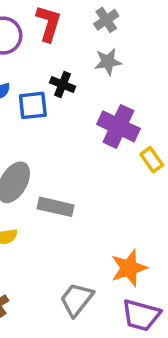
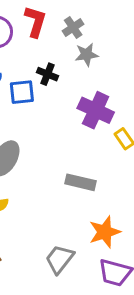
gray cross: (106, 20) -> (73, 28), moved
gray rectangle: (56, 207) -> (81, 182), moved

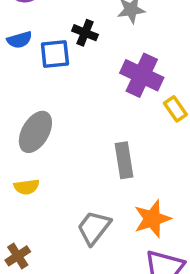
gray rectangle: (81, 182) -> (124, 160), turned 68
gray trapezoid: (59, 259) -> (94, 228), moved

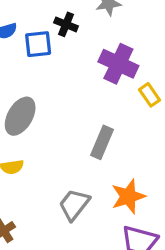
gray rectangle: (124, 160) -> (102, 142), turned 32

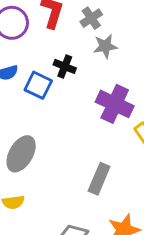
blue square: (38, 44) -> (38, 85), turned 32

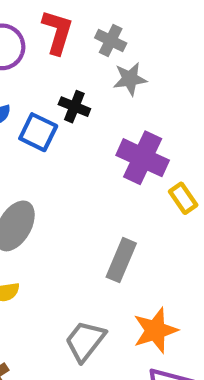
gray cross: (91, 18) -> (111, 41), turned -30

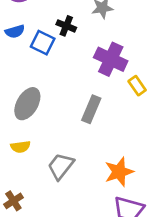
gray rectangle: (121, 260) -> (91, 109), moved
gray trapezoid: (85, 341) -> (61, 166), moved

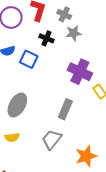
black cross: (66, 26) -> (47, 38), moved
gray trapezoid: (61, 166) -> (52, 139), moved

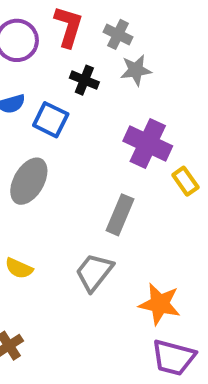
gray ellipse: (17, 105) -> (29, 181), moved
yellow semicircle: (12, 137) -> (19, 268), turned 32
orange star: (86, 156) -> (160, 304), turned 30

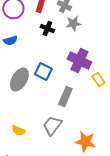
blue square: (51, 120) -> (43, 72), moved
yellow semicircle: (19, 268) -> (18, 130), moved

